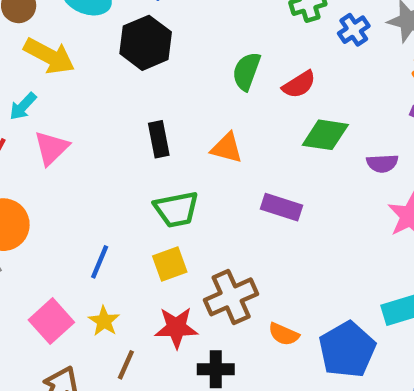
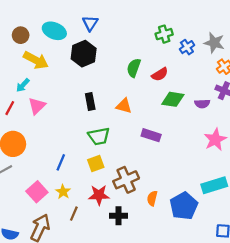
purple semicircle: (382, 163) -> (202, 104), moved
orange semicircle: (284, 334) -> (152, 198), turned 80

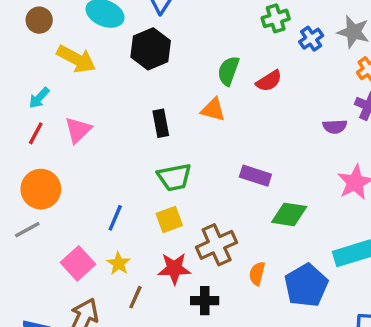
brown circle: (21, 35) -> (39, 20), moved
cyan arrow: (23, 85) -> (39, 98), moved
green diamond: (173, 99) -> (289, 214), moved
orange triangle: (124, 106) -> (213, 110), moved

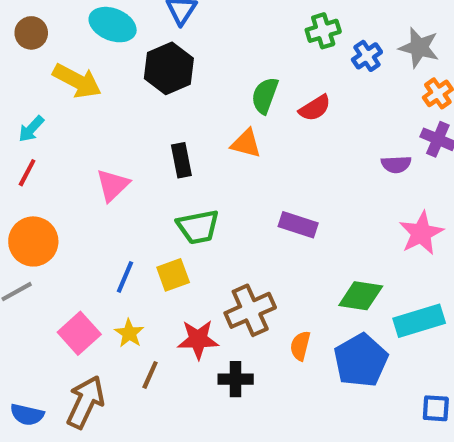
pink triangle: (78, 130) -> (113, 185), moved
green diamond: (289, 214) -> (361, 296), moved
yellow square: (169, 219) -> (173, 275), moved

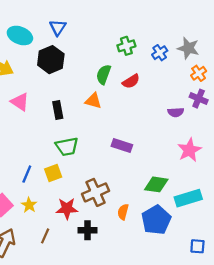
green cross: (323, 31) -> (126, 46), moved
pink triangle: (113, 185) -> (20, 102), moved, turned -42
brown line: (150, 375) -> (45, 236), moved

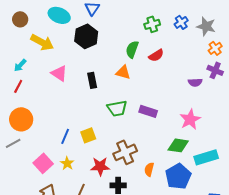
blue cross: (160, 53) -> (181, 22), moved
green trapezoid: (67, 147) -> (117, 108), moved
pink star: (189, 150) -> (190, 119), moved

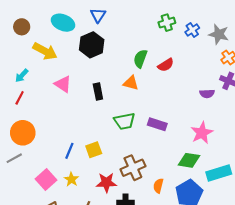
green cross: (152, 24) -> (167, 23), moved

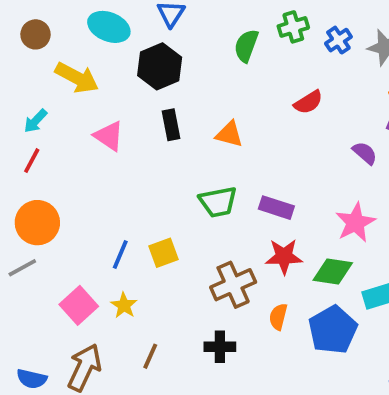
green semicircle: (140, 59) -> (246, 46), moved
red semicircle: (166, 65) -> (308, 102), moved
black rectangle: (98, 91) -> (171, 125), moved
purple semicircle: (207, 94) -> (365, 153), turned -136
red star: (106, 183) -> (284, 256), moved

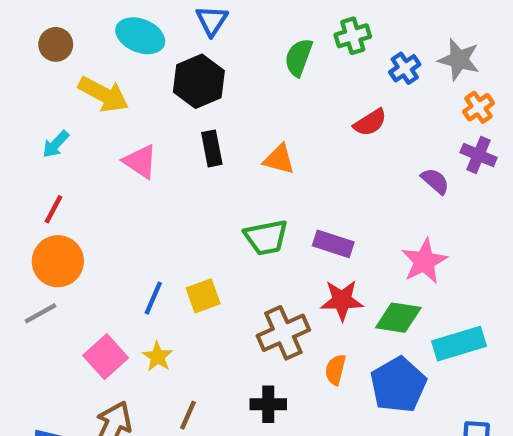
blue cross: (338, 40) -> (405, 68), moved
red line: (32, 161) -> (54, 209), moved

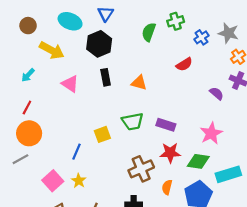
yellow square: (203, 296) -> (102, 134), moved

